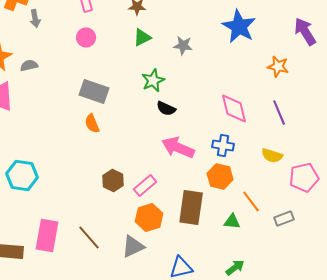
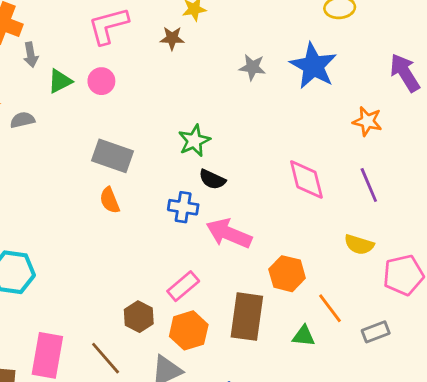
green triangle: (142, 38) -> (60, 81), moved
gray star: (183, 46) -> (252, 67), moved
blue cross: (223, 146) -> (183, 207), moved
brown hexagon: (113, 181) -> (139, 317), moved

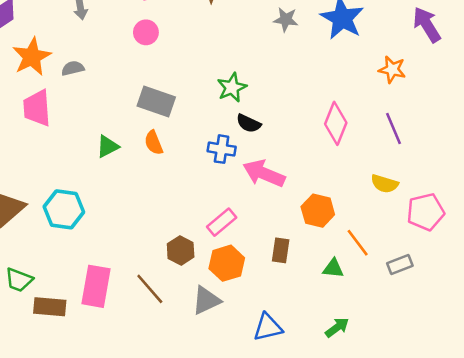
green triangle: (60, 81) -> (107, 146), moved
pink diamond: (306, 179) -> (336, 123), turned 36
brown rectangle: (247, 317) -> (281, 250), size x0.6

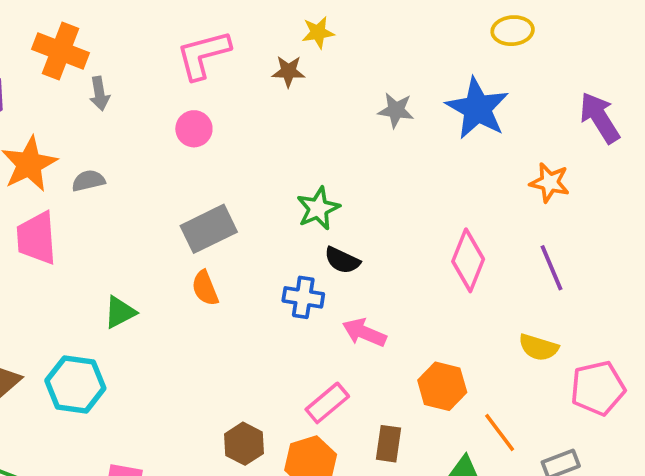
gray rectangle: (156, 102) -> (209, 229), turned -45
green triangle: (107, 146) -> (120, 312), moved
pink arrow: (264, 173) -> (364, 333), size x0.7
pink rectangle: (222, 222) -> (327, 403), moved

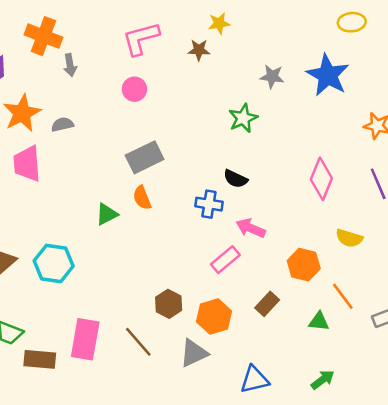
green star: (318, 208) -> (243, 118), moved
green triangle: (120, 312) -> (107, 214), moved
yellow semicircle: (539, 347) -> (349, 238), moved
pink rectangle: (327, 403) -> (225, 260), moved
brown rectangle: (388, 444) -> (267, 304), turned 35

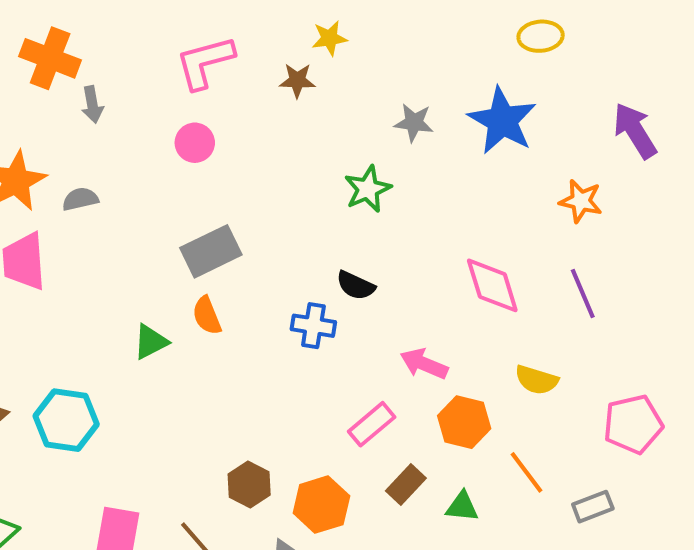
pink diamond: (321, 179) -> (492, 285), turned -39
pink arrow: (251, 228) -> (424, 364), moved
pink rectangle: (225, 260) -> (372, 424), moved
green triangle: (319, 322) -> (462, 507), moved

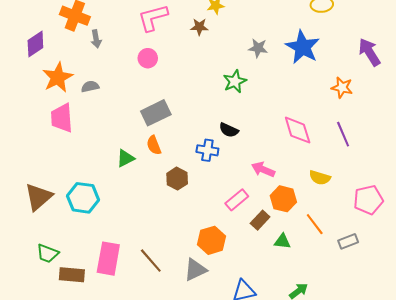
brown hexagon: (249, 484) -> (177, 179), moved
brown rectangle: (406, 484) -> (260, 220), moved

